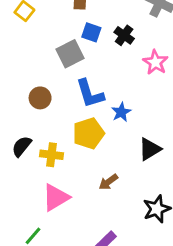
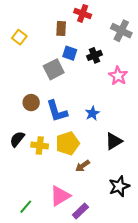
black cross: (124, 35) -> (94, 55), turned 32
blue L-shape: (90, 94) -> (57, 111), moved
yellow pentagon: (88, 133) -> (68, 143), moved
pink triangle: (56, 197) -> (60, 196), moved

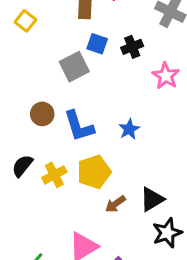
black triangle: (114, 141) -> (152, 199), moved
yellow cross: (40, 145) -> (54, 175), turned -35

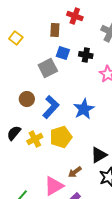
black cross: (132, 47) -> (86, 55), turned 32
blue L-shape: (79, 126) -> (51, 107), turned -120
blue star: (129, 129) -> (84, 109), size x1.5
brown arrow: (115, 204) -> (75, 172), moved

